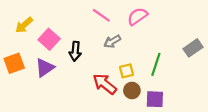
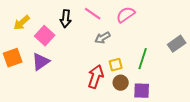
black arrow: (75, 51) -> (66, 19), moved
red arrow: (105, 84) -> (96, 77), turned 70

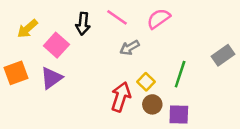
yellow square: (116, 65) -> (146, 82), turned -32

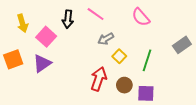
pink semicircle: (159, 19) -> (141, 17), moved, turned -96
yellow arrow: (27, 29) -> (22, 23), turned -66
yellow square: (146, 82) -> (119, 56), moved

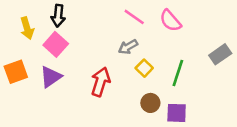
pink line: (96, 14) -> (134, 17), moved
black arrow: (68, 19) -> (58, 16), moved
red arrow: (99, 79) -> (101, 82), moved

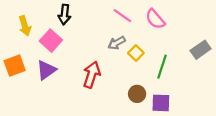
black arrow: (58, 16) -> (64, 14), moved
yellow square: (144, 68) -> (136, 53), moved

